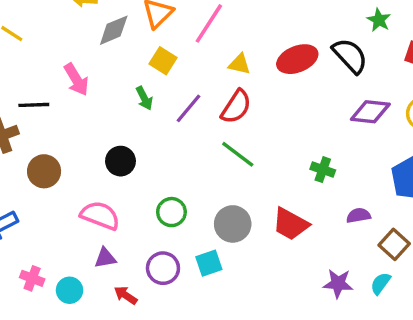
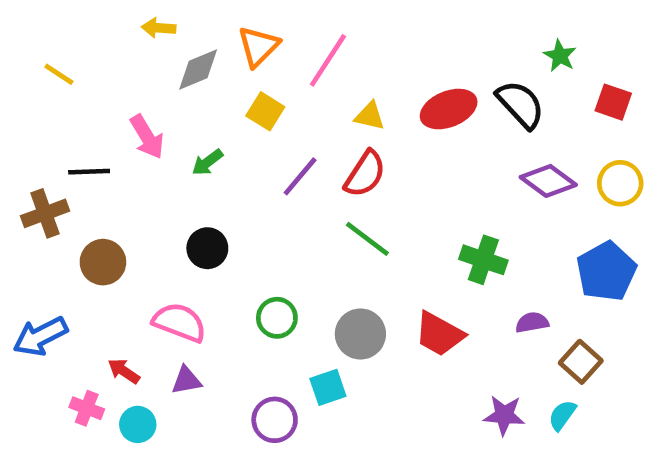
green arrow: (144, 98) -> (207, 162), moved, turned 80
purple diamond: (370, 112) -> (548, 181), turned 30
green cross: (323, 170) -> (483, 260), size x1.4
purple circle: (163, 268) -> (275, 420), moved
red arrow: (126, 295) -> (124, 371), moved

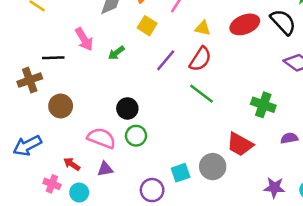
black circle: (207, 248) -> (127, 108), moved
green circle: (277, 318) -> (136, 136), moved
gray circle: (360, 334) -> (213, 167), moved

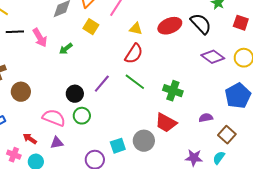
black line: (53, 58) -> (15, 32), moved
purple line: (166, 60) -> (102, 84), moved
green cross: (263, 105) -> (173, 91), moved

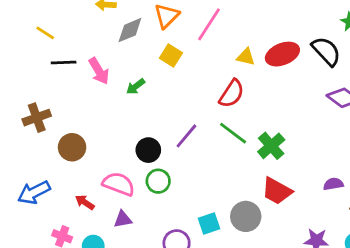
yellow triangle: (136, 29) -> (246, 57), moved
green cross: (173, 91) -> (271, 146), moved, turned 30
red arrow: (30, 139) -> (85, 202), moved

